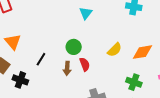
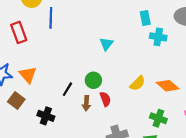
orange diamond: (142, 52) -> (168, 86), turned 50
black line: (41, 59) -> (67, 89), moved
black cross: (20, 80) -> (46, 116), moved

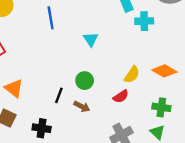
blue line: (51, 18) -> (51, 18), moved
red semicircle: (105, 99) -> (121, 96), moved, turned 88
brown arrow: (86, 103) -> (82, 106), turned -56

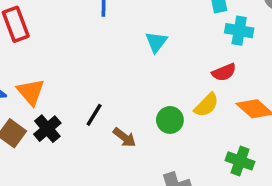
green circle: (85, 81) -> (170, 120), moved
red semicircle: (121, 96) -> (224, 72), moved
black cross: (42, 128) -> (47, 129), moved, turned 30

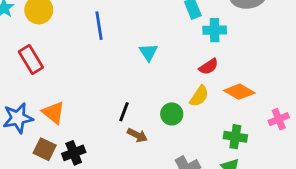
black line: (94, 115) -> (124, 112), moved
black cross: (47, 129) -> (74, 153), moved, turned 30

